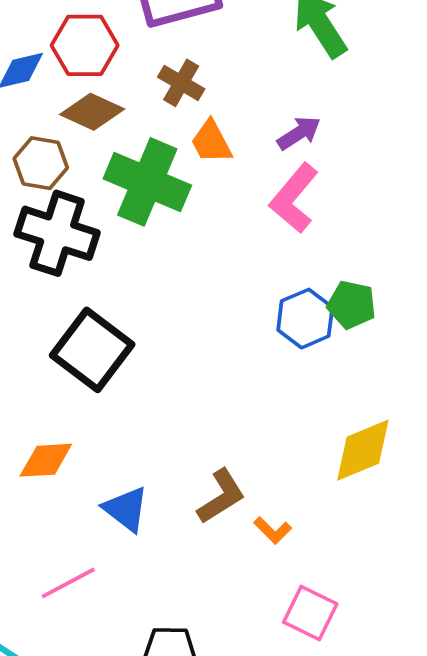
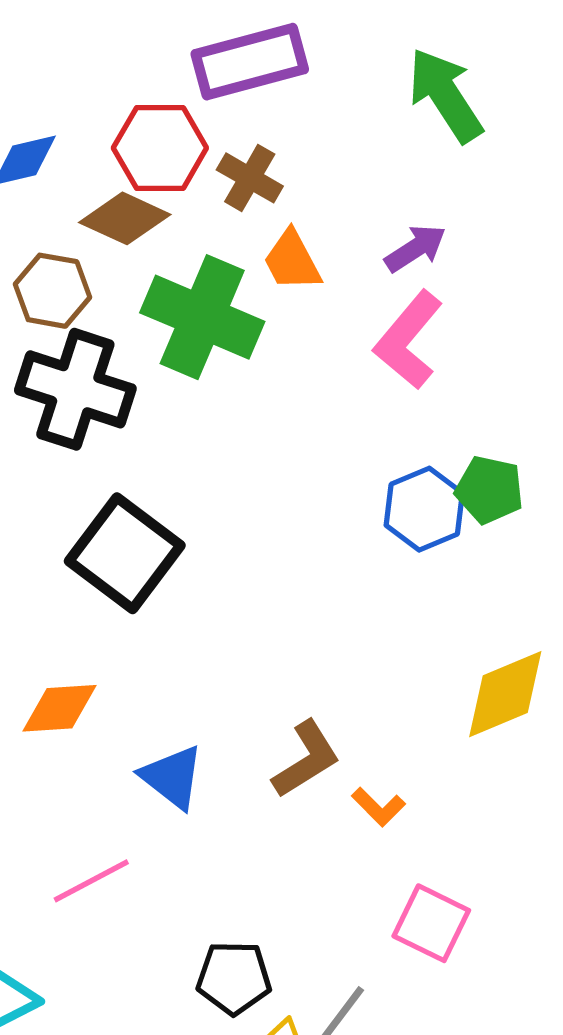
red hexagon: (85, 45) -> (160, 148), moved

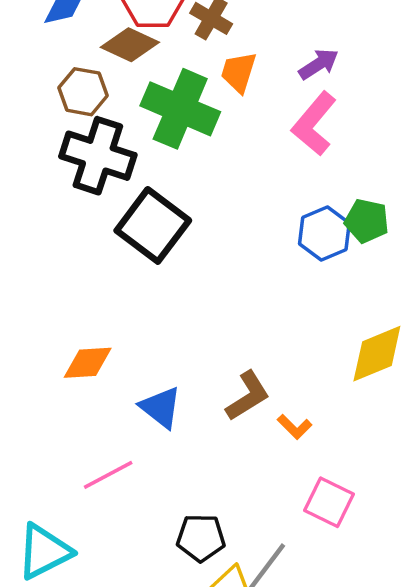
orange trapezoid: (292, 261) -> (239, 72), turned 45
black square: (125, 553) -> (153, 225), moved

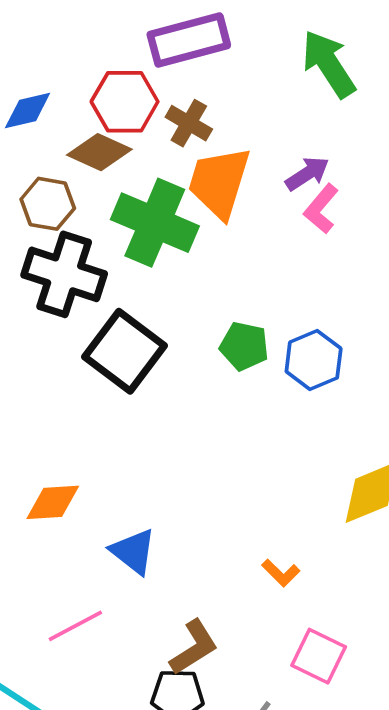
orange trapezoid: (239, 72) -> (219, 182), size x1.6
pink L-shape: (314, 124) -> (321, 209), moved, size x0.7
green pentagon: (367, 221) -> (244, 346), moved
brown L-shape: (248, 396) -> (194, 647), moved

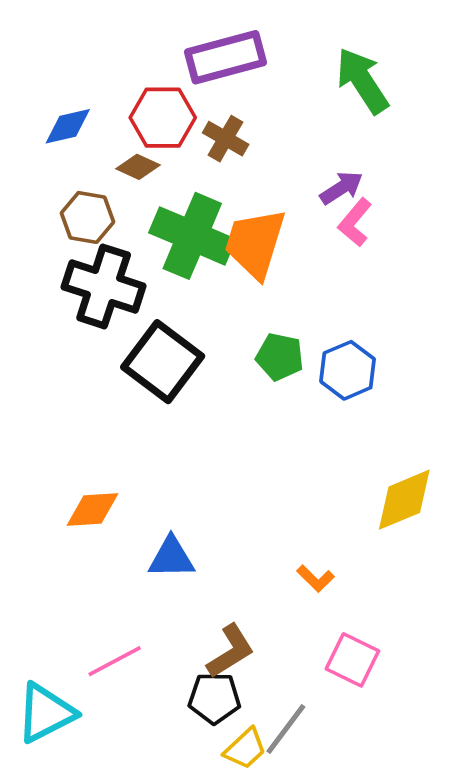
brown diamond: (99, 152) -> (138, 167), size x0.7
orange trapezoid: (219, 182) -> (255, 243), moved
blue triangle: (133, 552) -> (171, 558), turned -39
pink line: (75, 626) -> (115, 661), moved

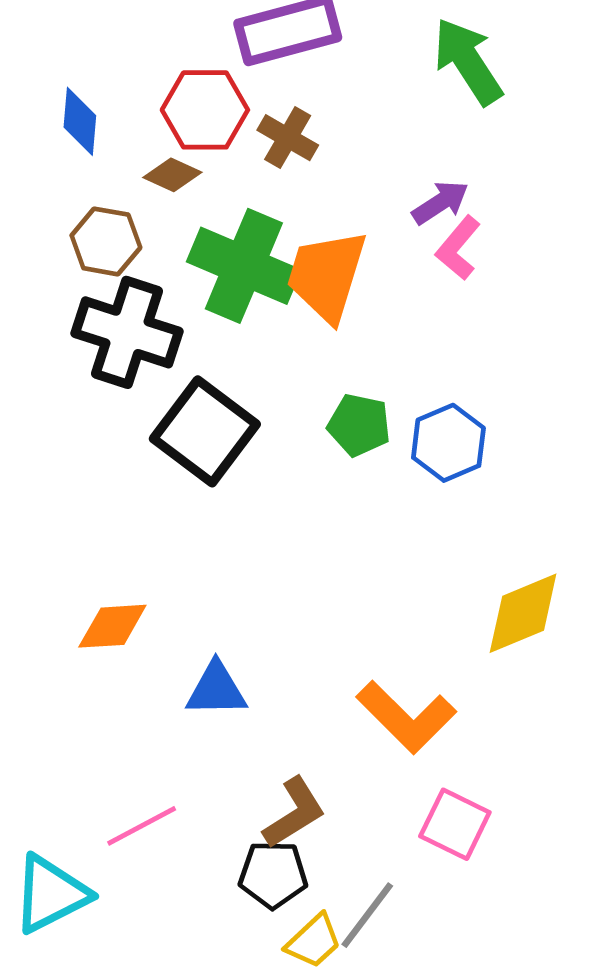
blue diamond: (68, 126) -> (80, 121), turned -72
orange L-shape: (315, 579) -> (406, 717), size x2.0

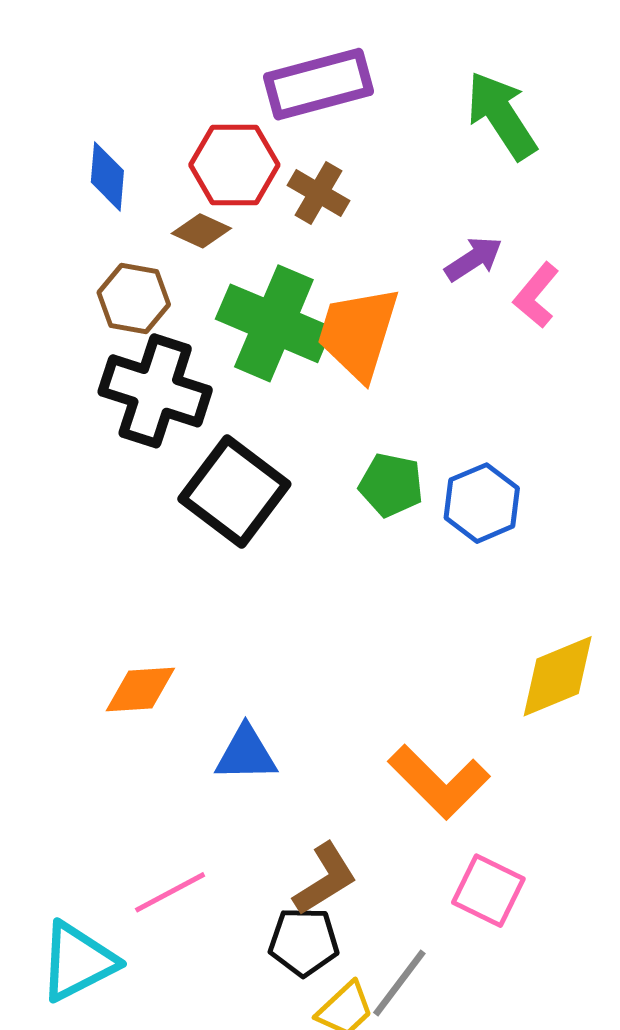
pink L-shape: (458, 248) -> (536, 295), moved

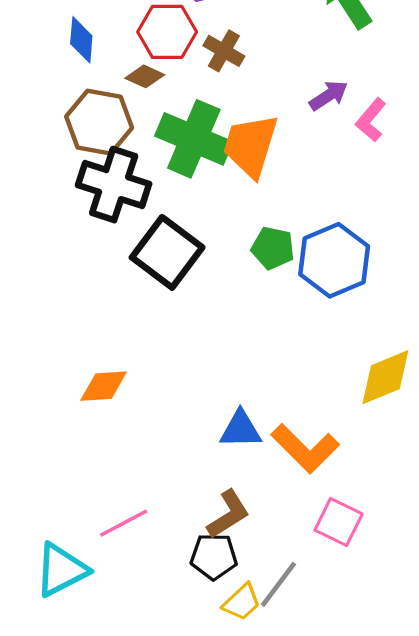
brown hexagon: (134, 299) -> (99, 122), size x1.4
blue hexagon: (482, 503) -> (334, 260), size x1.4
blue triangle: (246, 754) -> (241, 430), moved

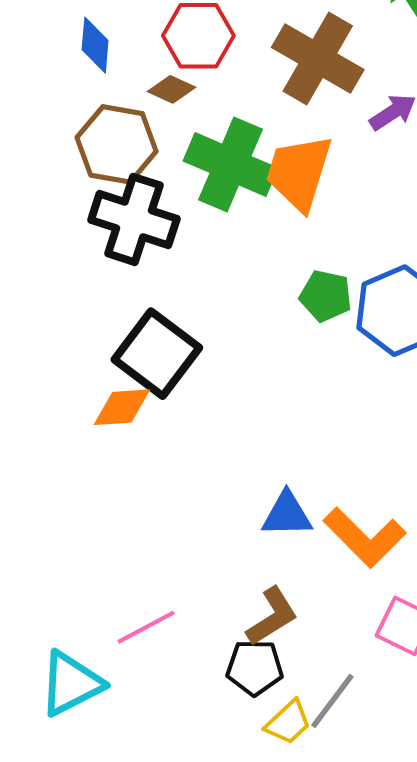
brown cross: (224, 51) -> (318, 59), moved, size x1.8
black square: (167, 252) -> (157, 354), moved
orange diamond: (104, 386) -> (122, 407), moved

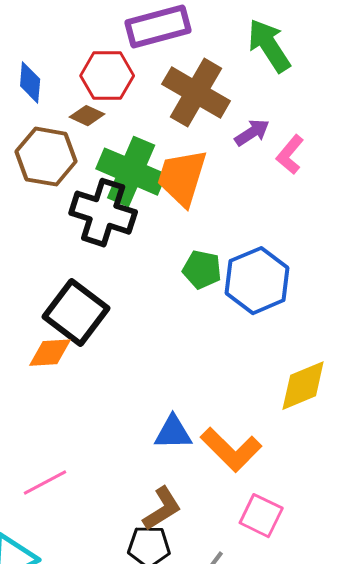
black cross: (134, 219) -> (103, 213), moved
pink line: (146, 627) -> (45, 483), moved

